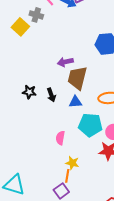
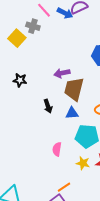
black star: (29, 92) -> (20, 80), moved
yellow star: (72, 163) -> (83, 163), moved
orange line: (67, 176) -> (64, 187), turned 48

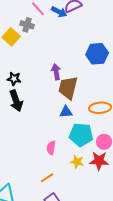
purple arrow: (62, 73) -> (56, 72), turned 91
black arrow: (48, 106) -> (16, 101), moved, size x1.5
orange line: (64, 187) -> (47, 178), moved

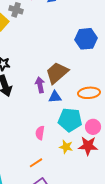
purple arrow: (56, 72) -> (40, 85), moved
brown trapezoid: (68, 88) -> (57, 73), turned 35

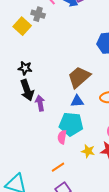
purple arrow: (40, 85) -> (40, 103), moved
cyan pentagon: (70, 120) -> (71, 124), moved

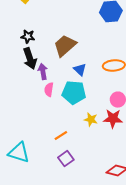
brown trapezoid: (79, 77) -> (65, 46), moved
blue triangle: (77, 101) -> (80, 70), turned 48
pink semicircle: (62, 137) -> (49, 90), moved

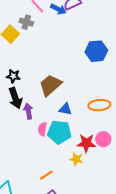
blue triangle: (80, 70) -> (65, 109), turned -32
pink semicircle: (49, 90) -> (42, 129), moved
red star: (113, 119) -> (86, 143), moved

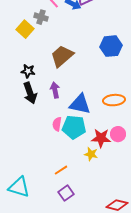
brown trapezoid: (50, 85) -> (62, 56), moved
blue triangle: (65, 109) -> (80, 104), size x1.6
purple arrow: (28, 111) -> (55, 90), moved

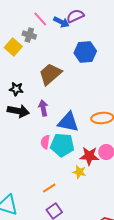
blue hexagon: (111, 46) -> (85, 52), moved
black arrow: (30, 93) -> (18, 111), turned -60

